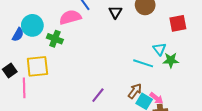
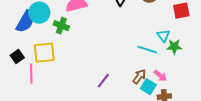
blue semicircle: (18, 35) -> (25, 22), size x1.6
pink arrow: (156, 98) -> (160, 76), moved

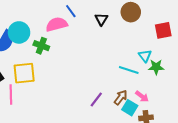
purple line: (103, 81) -> (96, 100), moved

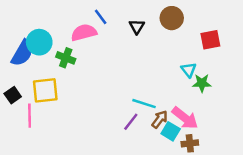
cyan line: (129, 70) -> (144, 104), moved
pink arrow: (142, 96) -> (185, 118), size x1.6

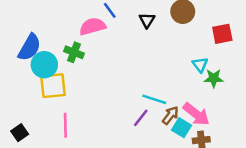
cyan circle: (39, 42) -> (44, 65), moved
black square: (13, 95) -> (20, 133), moved
pink line: (30, 116) -> (65, 125), moved

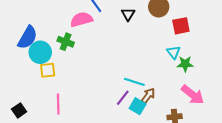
red square: (222, 34) -> (181, 26), moved
yellow square: (53, 86) -> (48, 70), size x0.7
pink arrow: (196, 114) -> (193, 95), moved
cyan square: (182, 128) -> (138, 106), moved

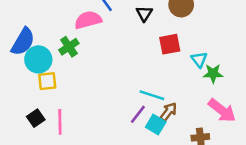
red square: (181, 26) -> (170, 44), moved
green cross: (66, 42) -> (69, 47), turned 35
black square: (19, 110) -> (36, 118), moved

